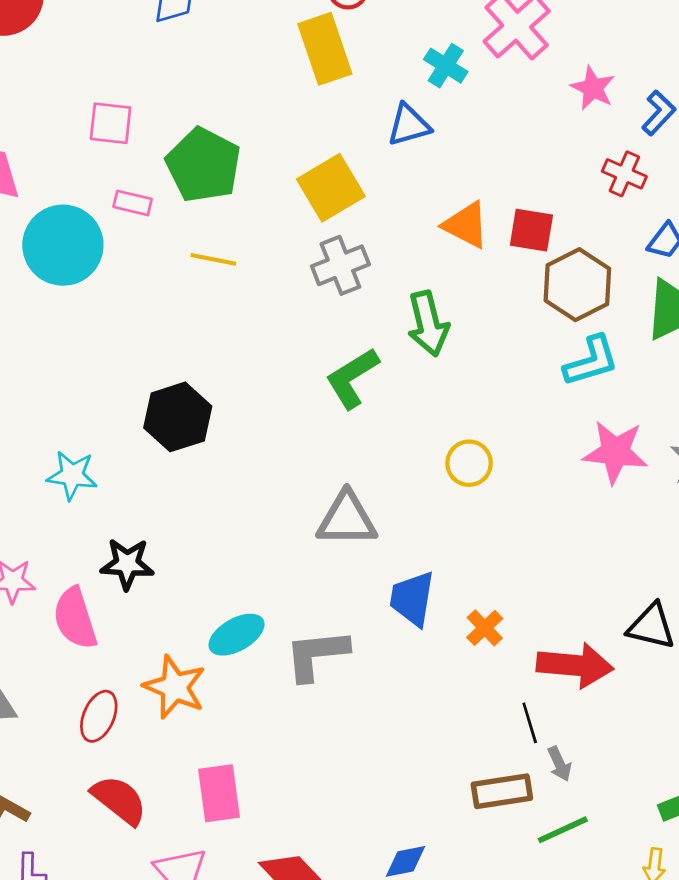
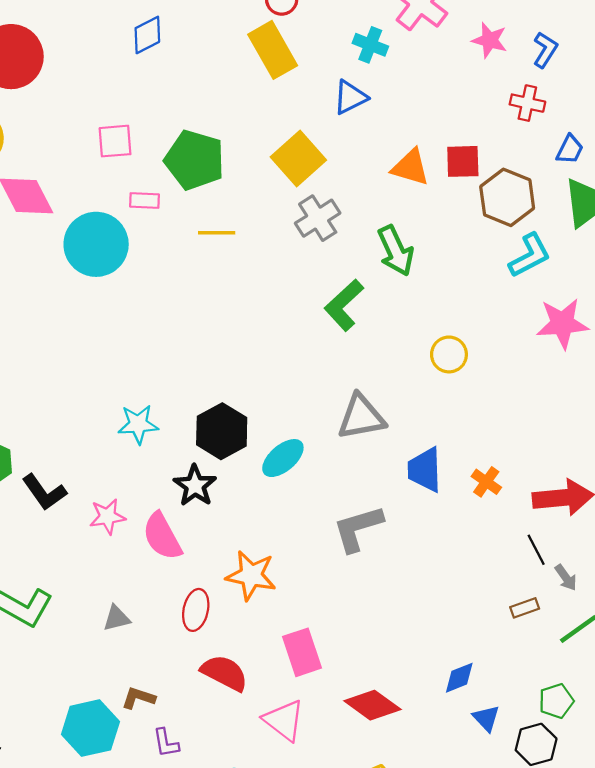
black hexagon: (178, 417) -> (222, 431), moved
black star: (127, 564) -> (195, 486), turned -30
cyan ellipse: (237, 635) -> (283, 458), moved
brown rectangle: (502, 791) -> (525, 608), size x0.6

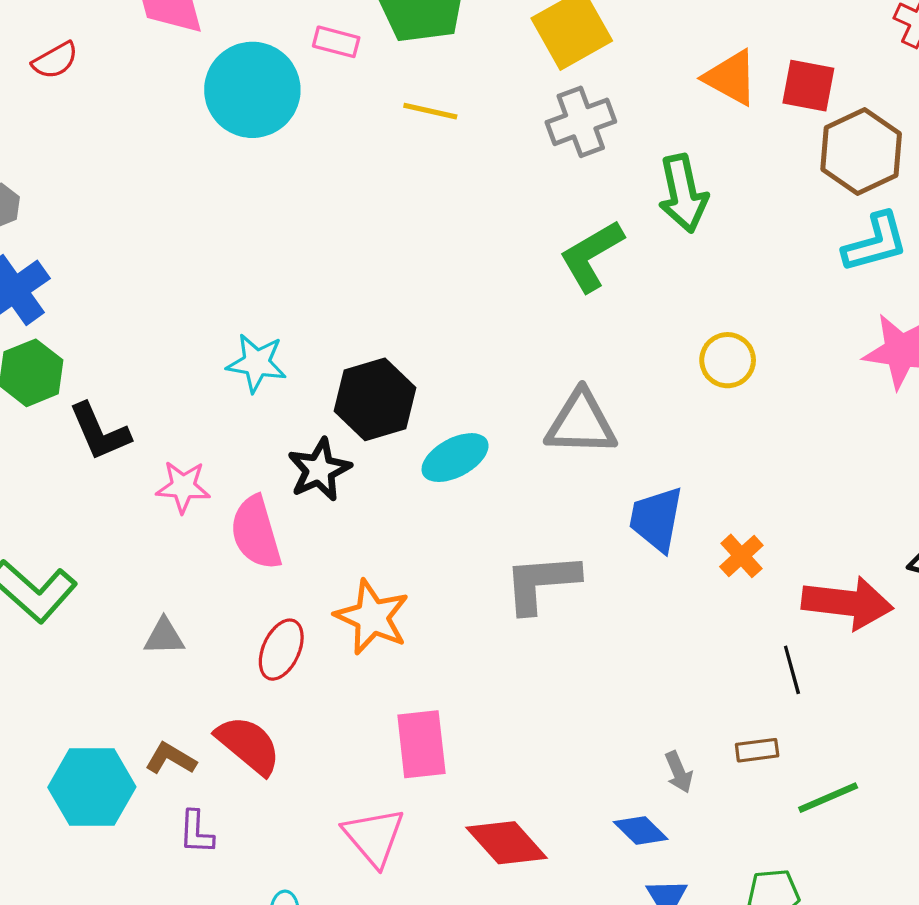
gray arrow: (566, 578) -> (679, 772), moved
red semicircle: (224, 673) -> (248, 745), moved
blue diamond: (459, 678) -> (641, 830), turned 54

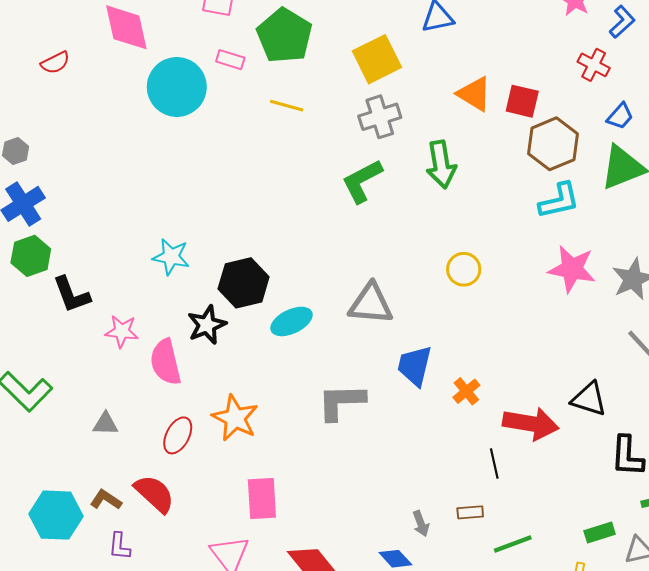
green L-shape: (591, 256) -> (362, 181), moved

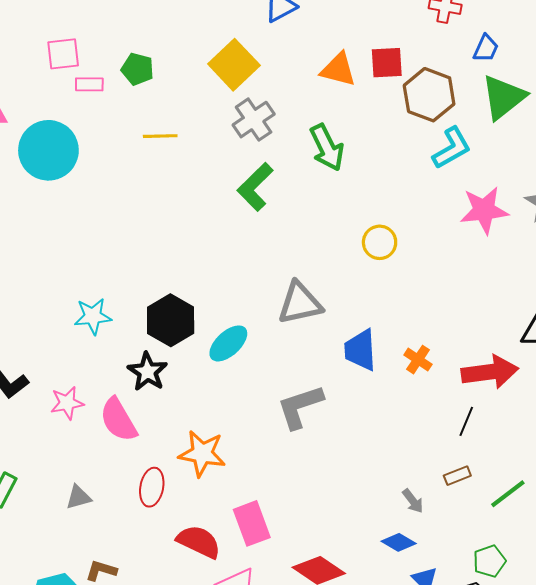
green pentagon: (284, 36) -> (137, 69), size x0.6
pink rectangle: (230, 60) -> (89, 84), moved
black line: (494, 464) -> (466, 421), turned 52
red semicircle: (154, 494) -> (199, 542), moved

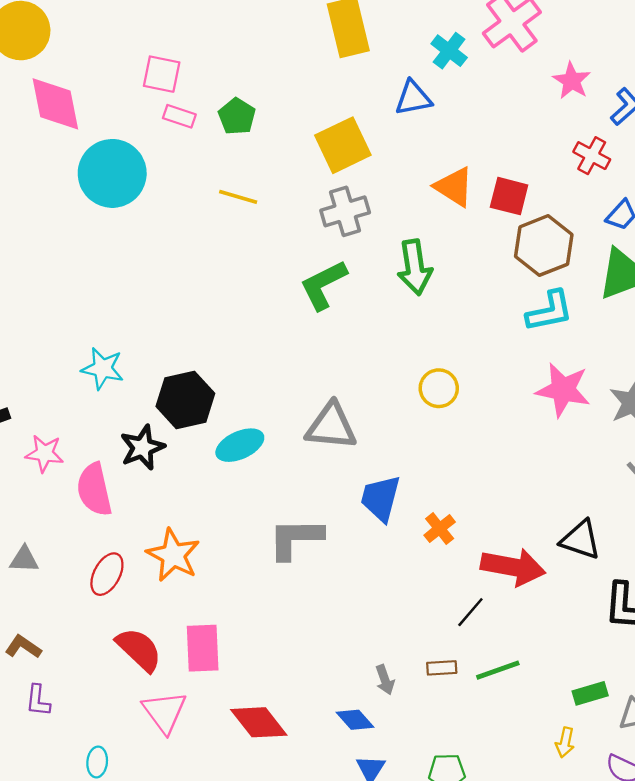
green line: (508, 494) -> (498, 670), moved

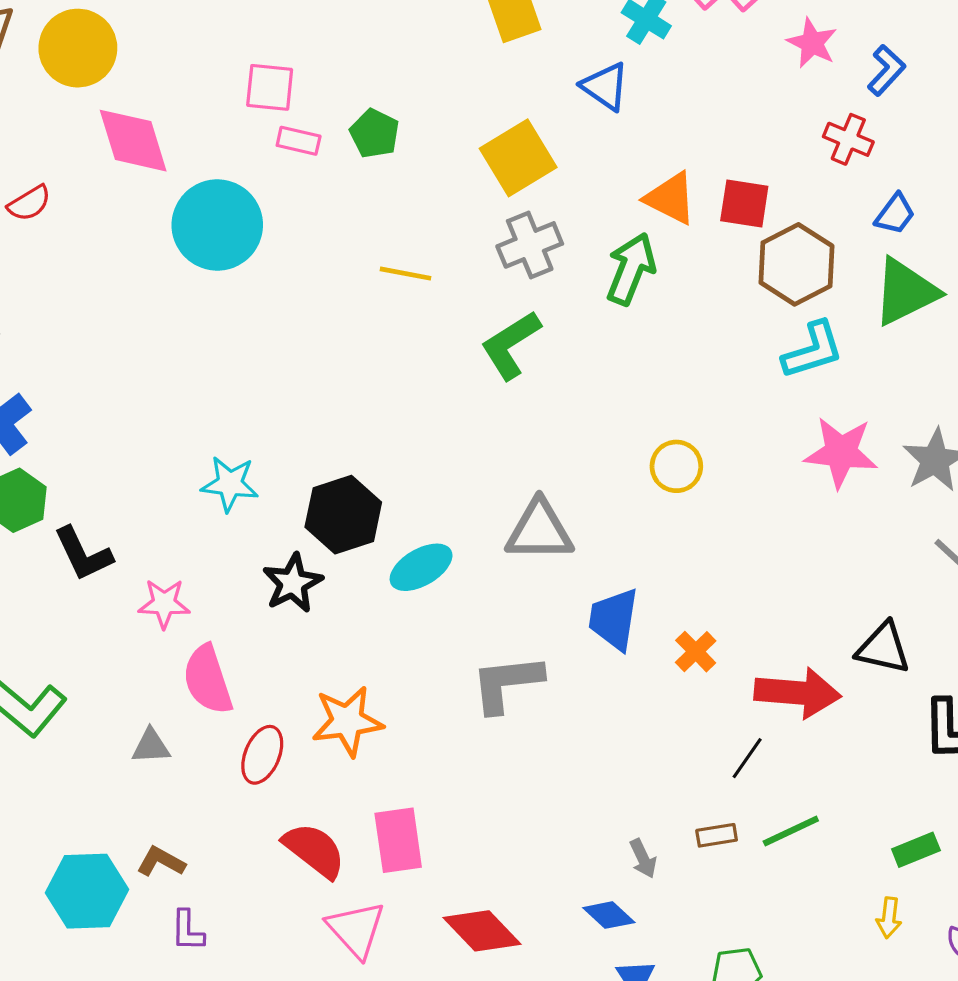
blue triangle: (413, 98) -> (605, 86), turned 51
yellow line: (238, 197) -> (405, 274), moved
green arrow: (415, 267) -> (631, 269), moved, turned -144
pink semicircle: (94, 490) -> (208, 680), moved
orange star: (173, 555) -> (347, 721), turned -30

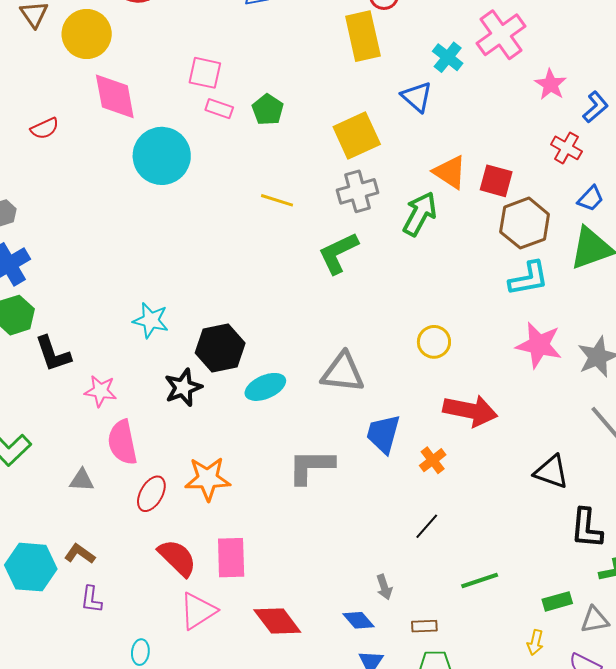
red arrow: (798, 693) -> (470, 411), moved
black line: (747, 758) -> (427, 526), moved
brown rectangle: (717, 835) -> (424, 626), moved
pink triangle: (356, 929) -> (198, 611), turned 33

